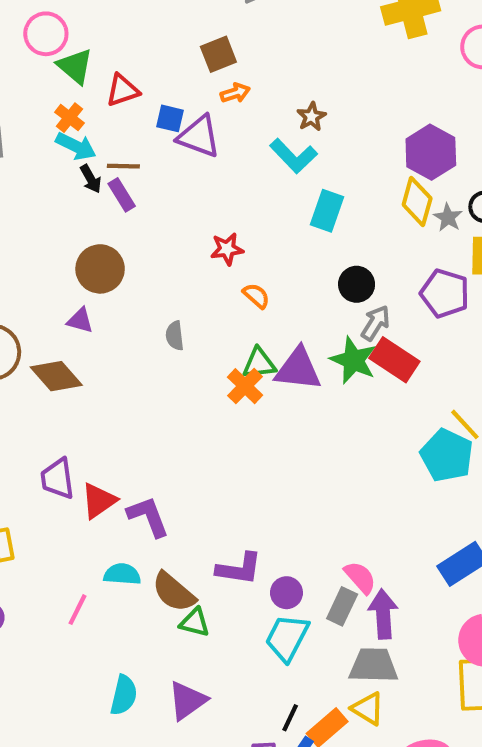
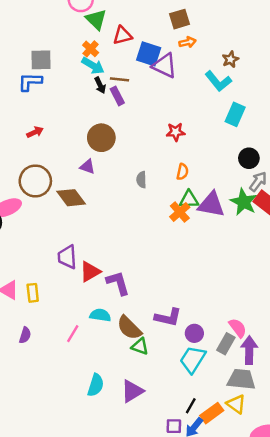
blue square: (170, 118) -> (149, 54), size x1.5
orange semicircle: (256, 296) -> (182, 172), moved, turned 56

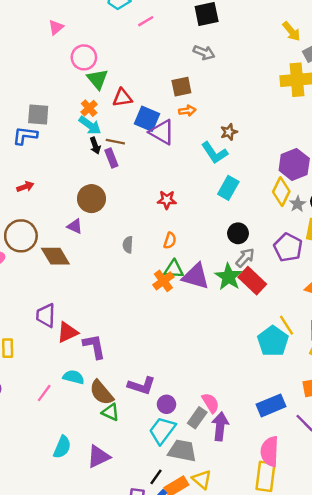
gray trapezoid: (241, 379) -> (182, 451), moved

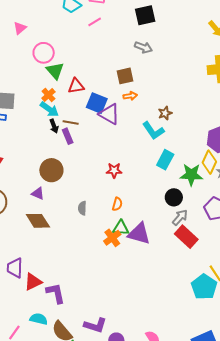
brown diamond: (55, 256) -> (38, 221), moved
green star: (229, 277) -> (191, 175), moved, turned -30

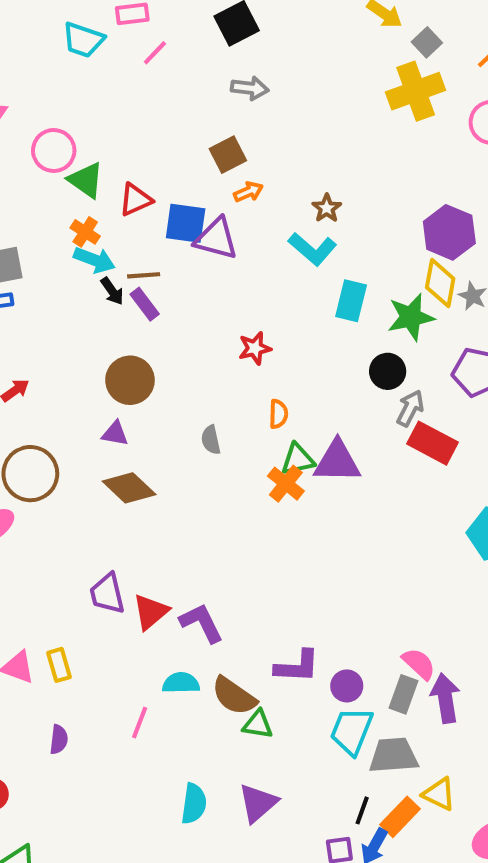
pink line: (95, 22) -> (155, 53), moved

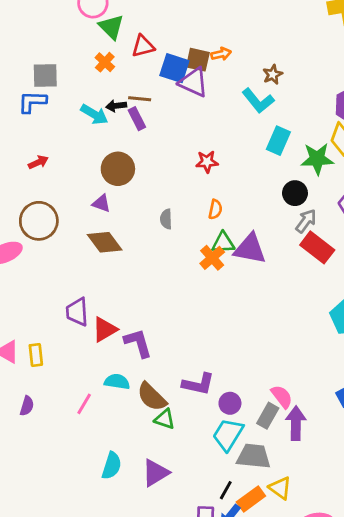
brown square: (228, 155) -> (198, 60), moved, turned 30
cyan arrow: (94, 260) -> (94, 114), moved
black arrow: (112, 291) -> (116, 106), turned 108

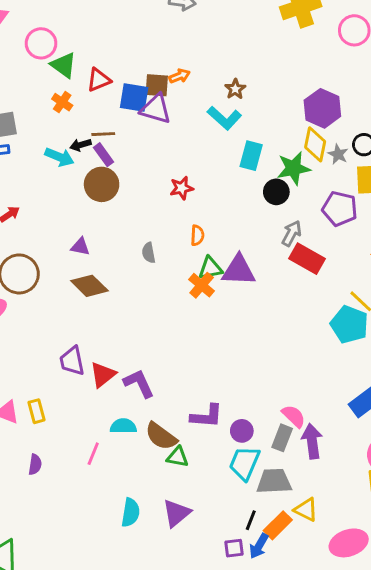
brown circle: (118, 169) -> (102, 184), moved
black circle: (295, 193) -> (276, 192), moved

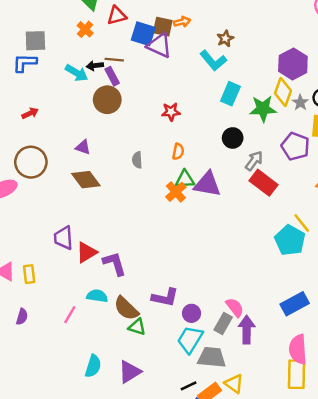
black circle: (276, 192) -> (233, 138), moved
black line: (251, 520) -> (189, 386), turned 35

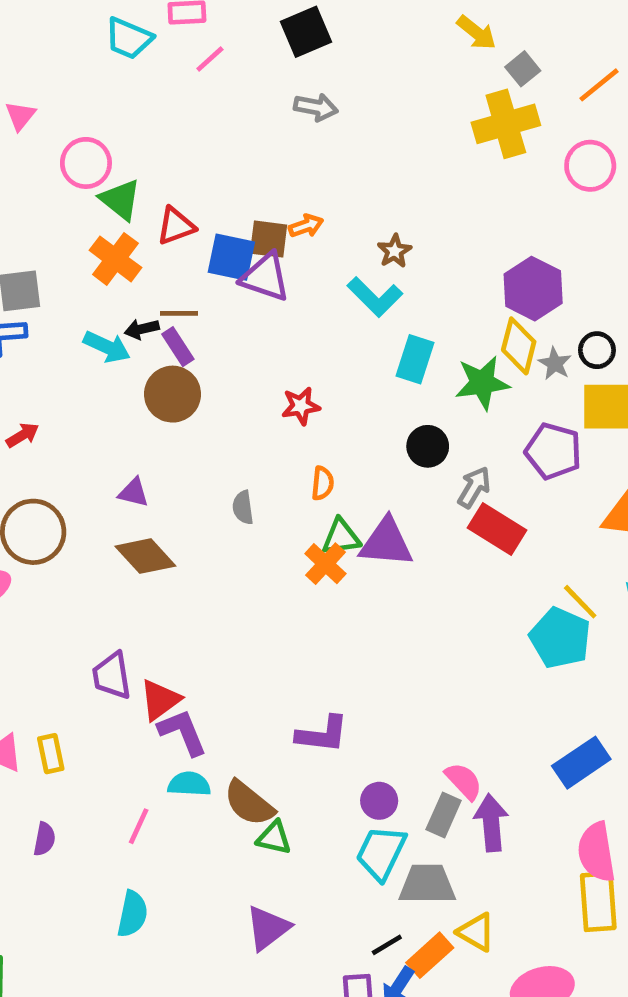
orange cross: (85, 29) -> (115, 259), size x1.5
purple L-shape: (114, 264) -> (183, 732), moved
purple L-shape: (165, 297) -> (322, 734), moved
cyan semicircle: (93, 366) -> (132, 914), moved

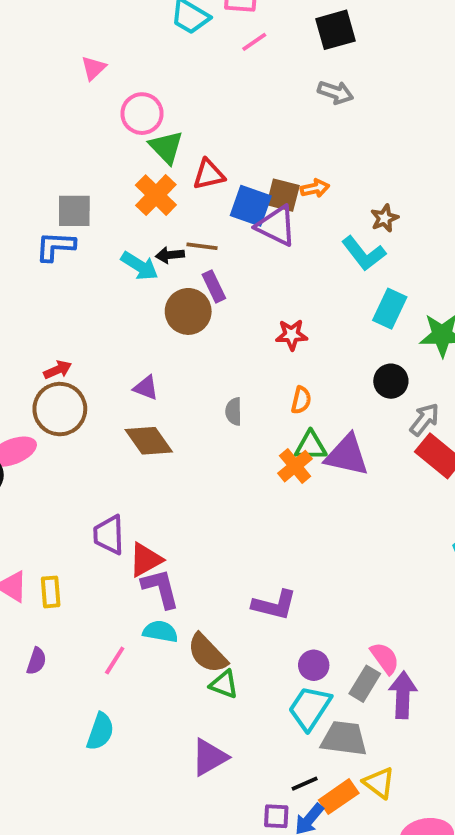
purple rectangle: (178, 347) -> (214, 286), moved
red arrow: (23, 435) -> (58, 370), moved

